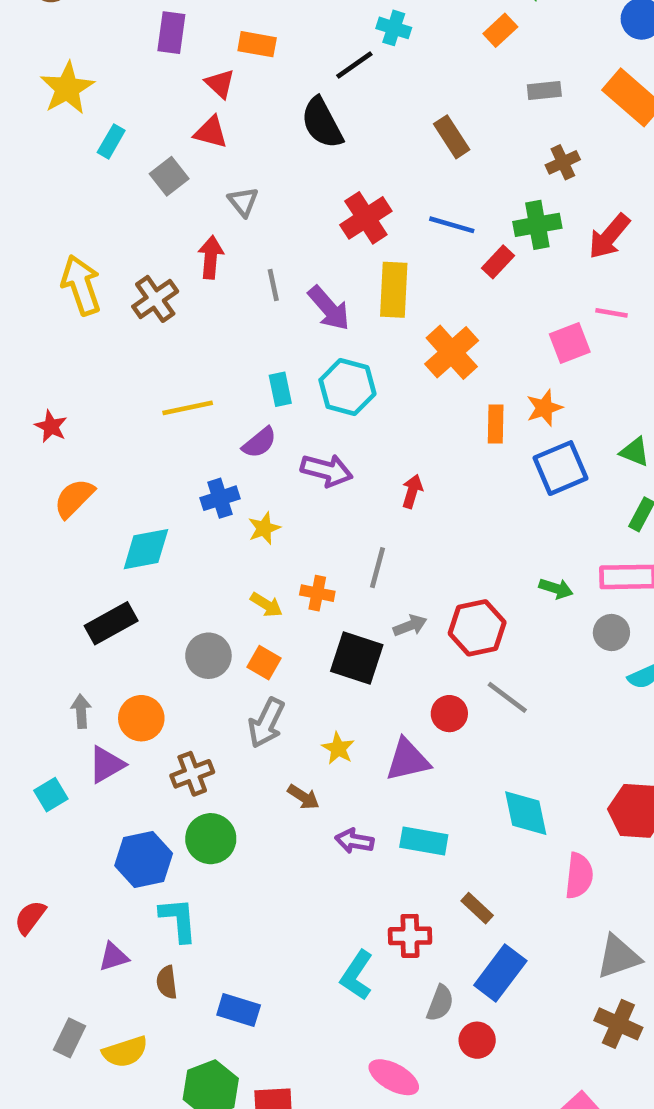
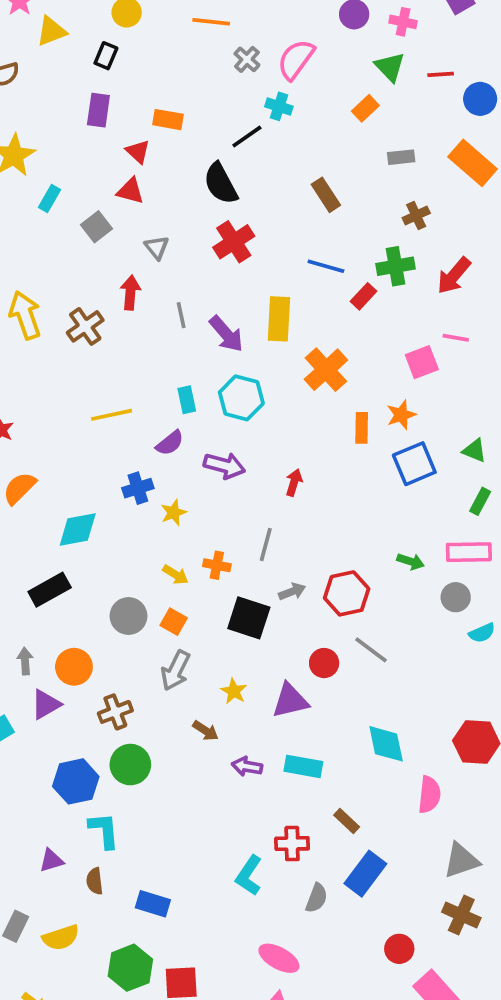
red cross: (366, 218) -> (234, 242), moved
red circle: (477, 1040) -> (399, 949), moved

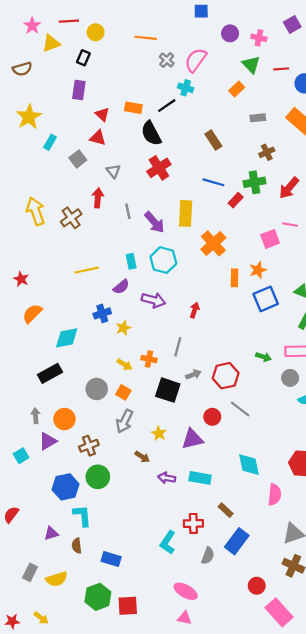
orange rectangle: (168, 120) -> (133, 108), moved

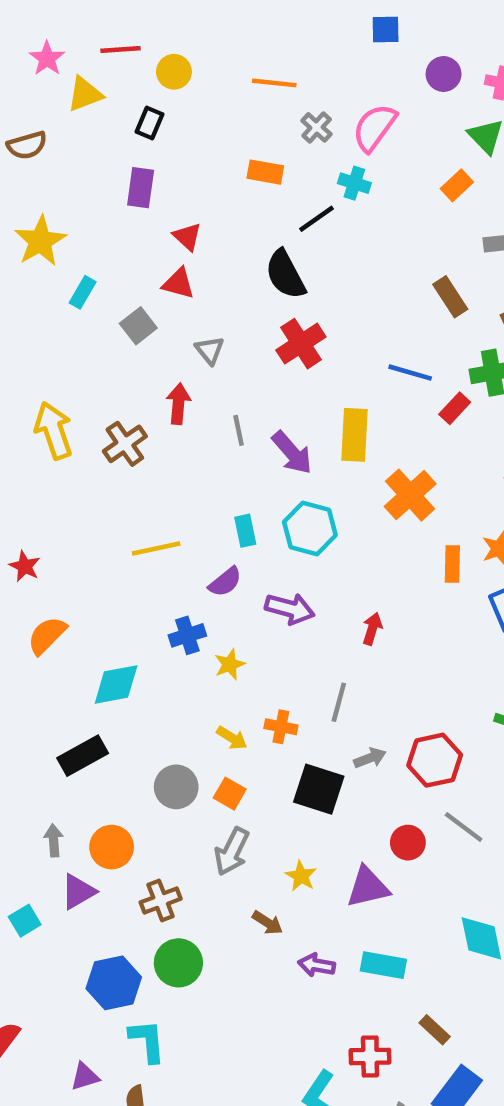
orange rectangle: (133, 108) -> (265, 172), moved
brown rectangle: (213, 140) -> (450, 297), moved

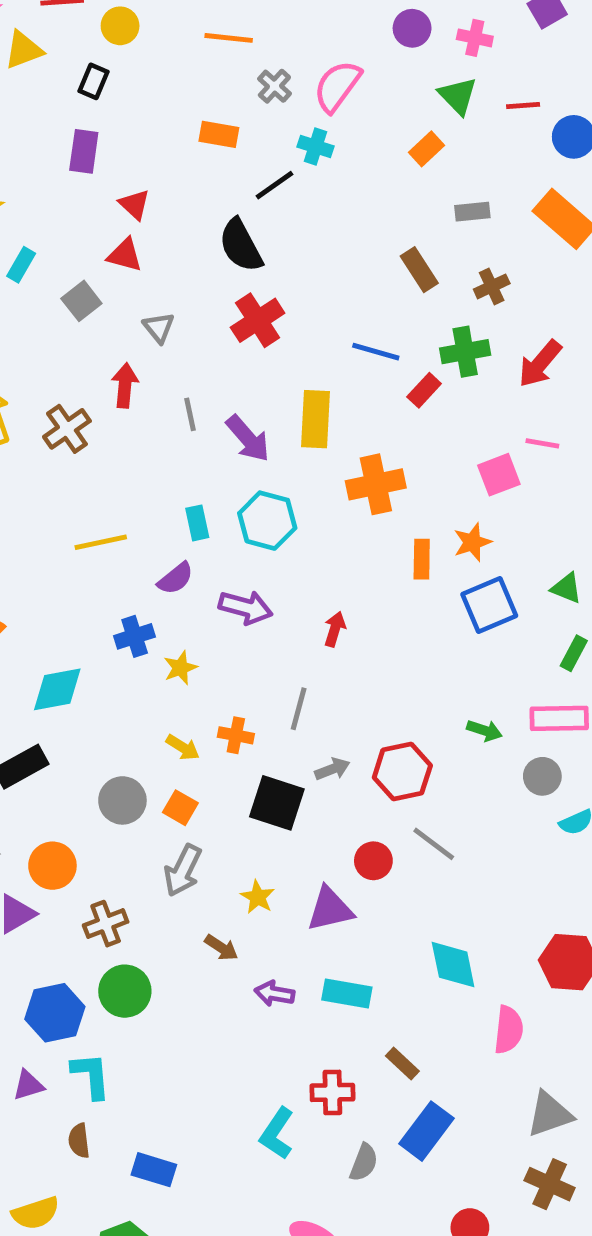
orange cross: (410, 495) -> (376, 484), turned 30
purple triangle: (85, 1077) -> (28, 1085), moved

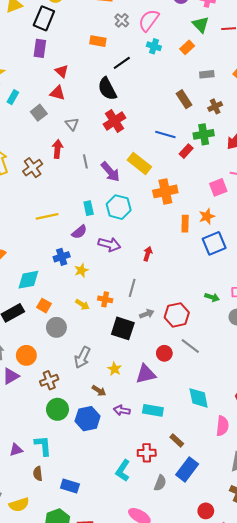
black rectangle: (93, 81) -> (44, 18), size x1.6
cyan cross: (315, 147) -> (154, 46), moved
yellow rectangle: (315, 419) -> (139, 163), turned -55
orange square: (180, 808) -> (44, 306), moved
blue hexagon: (55, 1013) -> (88, 419), moved

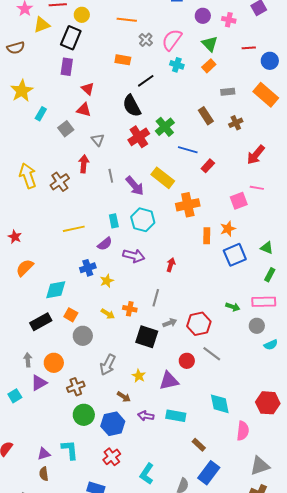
green triangle: (201, 24) -> (210, 44), moved
green cross: (204, 134) -> (165, 127), moved, turned -30
red cross: (147, 453) -> (112, 457), moved, turned -36
brown semicircle: (38, 474) -> (44, 474), moved

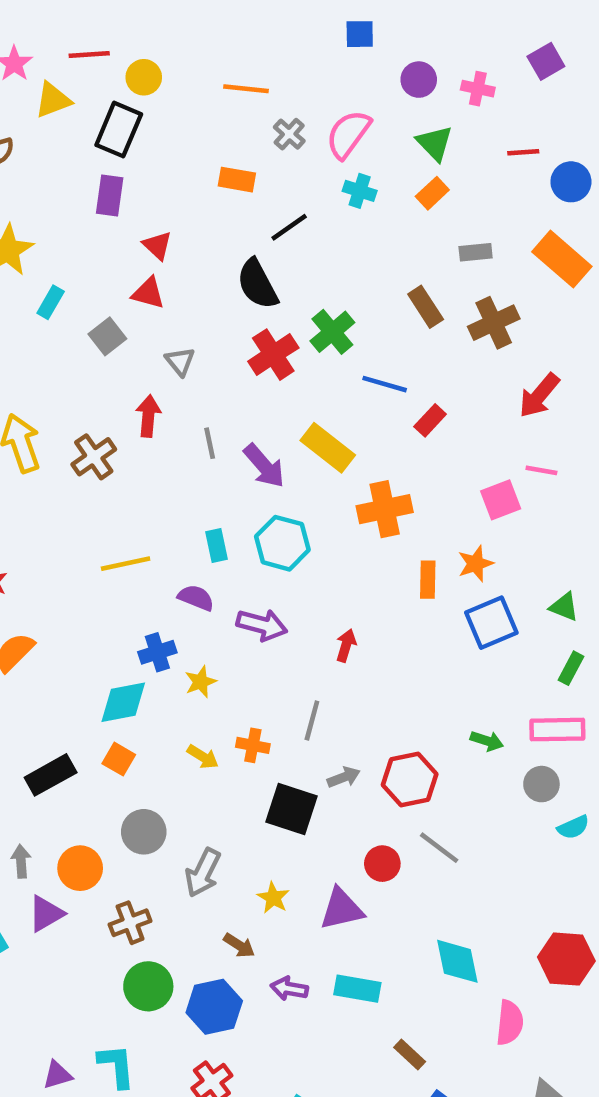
brown cross: (236, 123) -> (494, 323), size x1.5
purple semicircle: (105, 244) -> (196, 598), turned -119
cyan diamond: (56, 290) -> (123, 702), moved
gray circle: (83, 336) -> (144, 832), moved

